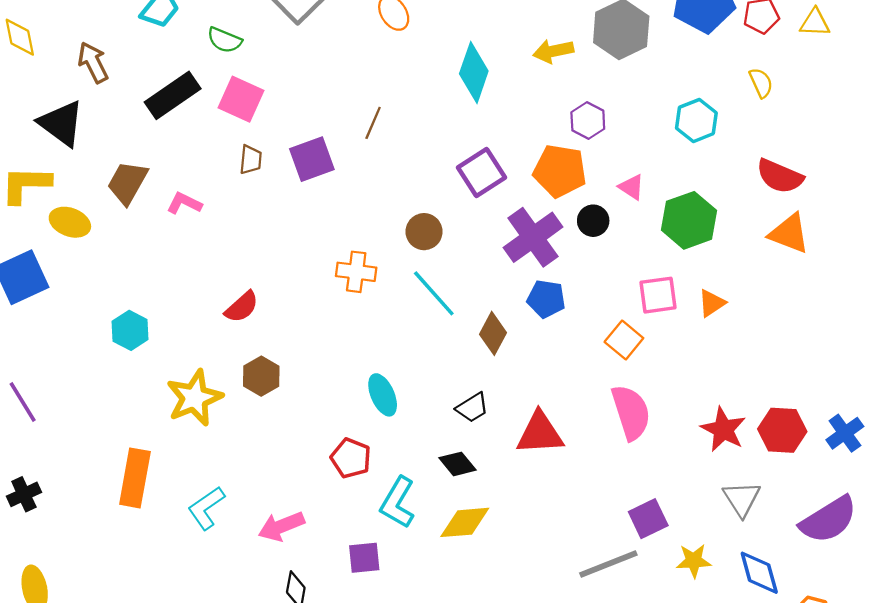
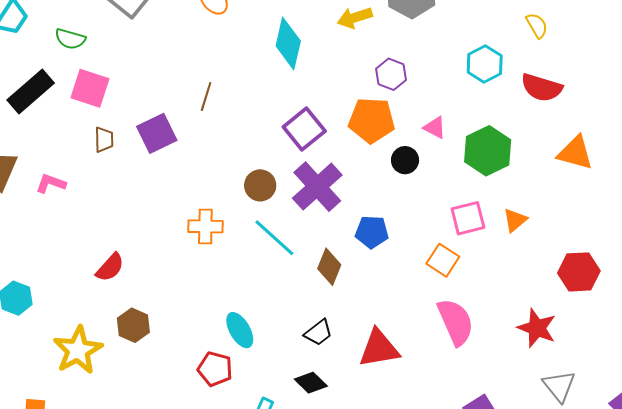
red semicircle: (780, 176) -> (542, 88), moved
purple cross: (533, 237) -> (317, 187), moved
red hexagon: (782, 430) -> (579, 272), moved
red pentagon: (351, 458) -> (215, 369), moved

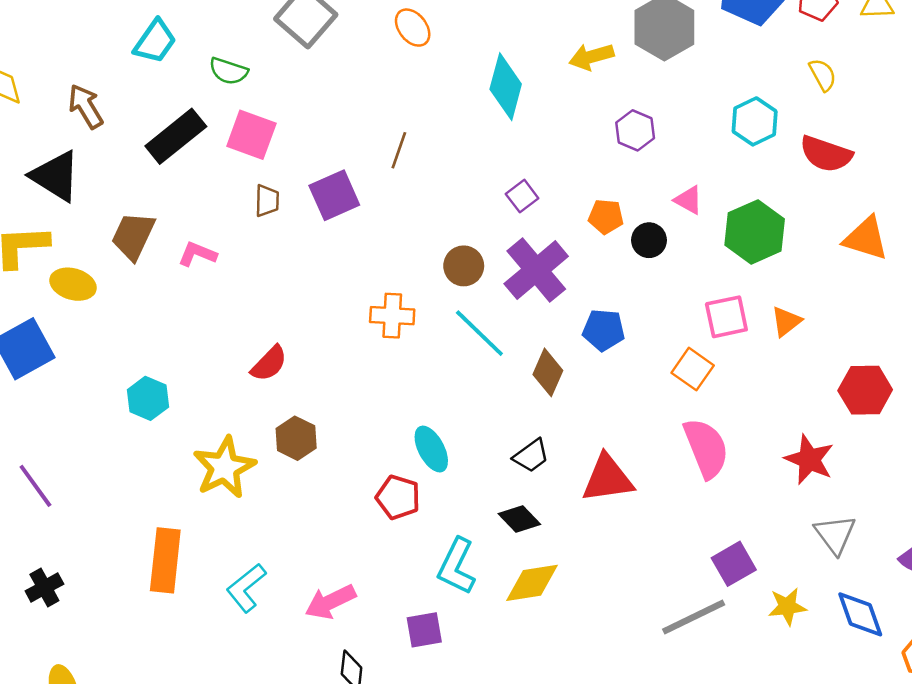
orange pentagon: (372, 120) -> (606, 217), moved, size x0.6
purple square: (304, 129) -> (522, 196), size x0.6

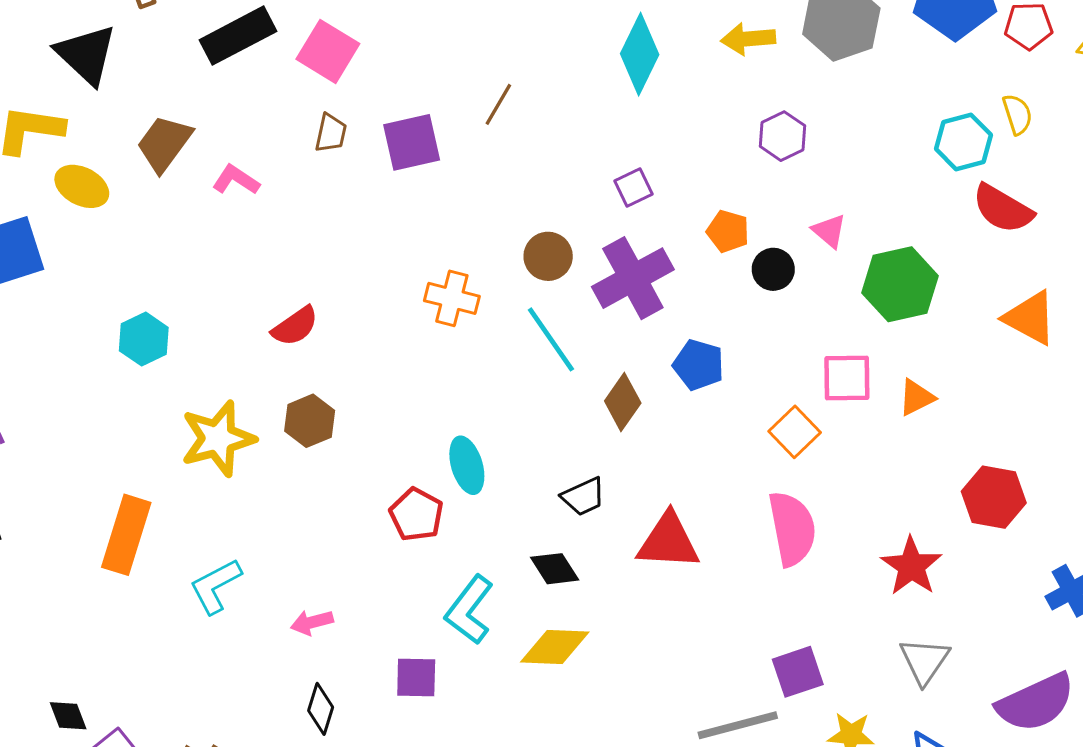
cyan hexagon: (755, 121) -> (963, 142), moved
pink arrow: (330, 602) -> (312, 622), size x0.7

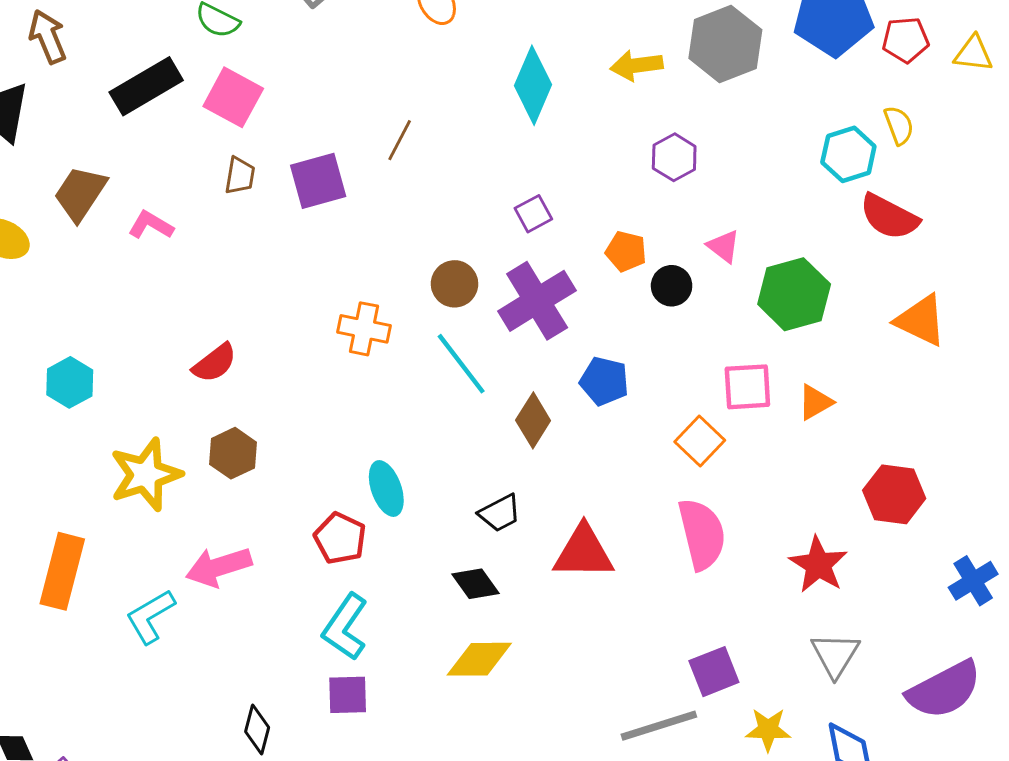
cyan L-shape: (469, 610) -> (345, 627), moved
pink arrow: (312, 622) -> (219, 567), moved, size x1.6

